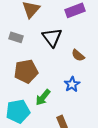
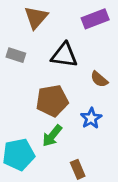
black triangle: (52, 37) -> (64, 55), turned -45
brown pentagon: (26, 71) -> (52, 101), moved

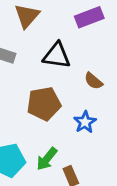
green arrow: (52, 136) -> (47, 159), moved

